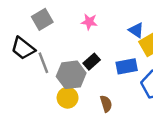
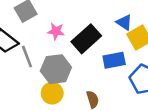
pink star: (89, 22) -> (56, 31), moved
black rectangle: (92, 62) -> (86, 39), moved, size x1.6

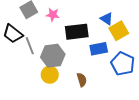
pink star: (56, 31) -> (53, 15), moved
black rectangle: (86, 39) -> (77, 32), turned 35

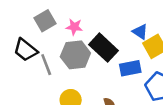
black rectangle: (77, 32) -> (104, 48), turned 50
gray hexagon: (53, 56) -> (75, 55), moved

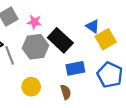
blue rectangle: (130, 68) -> (75, 68), moved

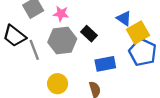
black rectangle: (60, 40) -> (89, 34), size x0.6
blue pentagon: (110, 75) -> (143, 52), moved

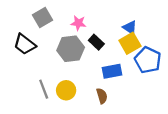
pink star: (61, 14) -> (78, 23), moved
yellow square: (138, 32) -> (130, 43), moved
gray line: (34, 50) -> (44, 89), moved

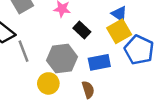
gray hexagon: (71, 49) -> (62, 59), moved
gray line: (44, 89) -> (23, 51), moved

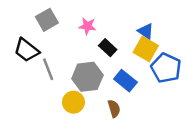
yellow square: (119, 31) -> (146, 49), turned -30
blue rectangle: (99, 62) -> (125, 81), turned 50

